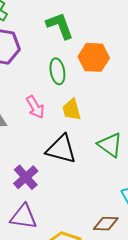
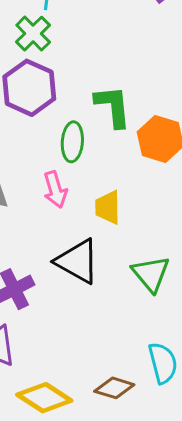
green L-shape: (60, 26) -> (113, 106), moved
green ellipse: (57, 71) -> (72, 142), moved

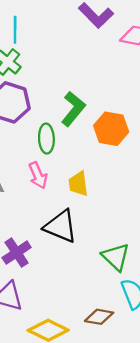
green L-shape: (113, 106) -> (73, 109), turned 52
green triangle: (151, 274) -> (116, 257), moved

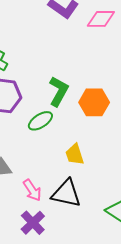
green ellipse: (46, 139) -> (40, 121), turned 70
pink arrow: (38, 175) -> (32, 190), moved

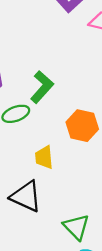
orange hexagon: (94, 102) -> (82, 126), moved

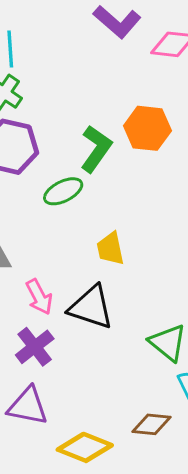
orange hexagon: (82, 126) -> (147, 128), moved

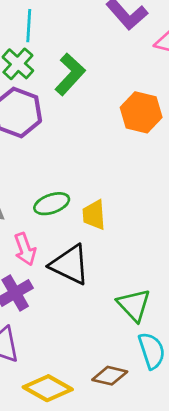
green L-shape: (96, 149) -> (70, 74), moved
green ellipse: (63, 191) -> (52, 204), moved

